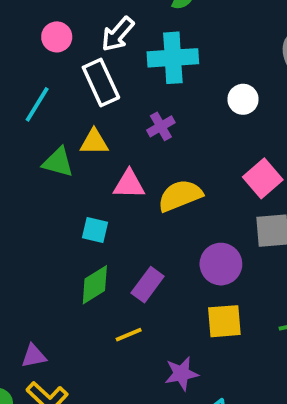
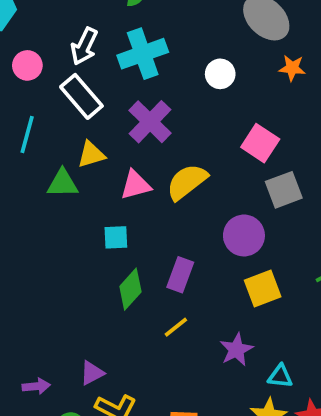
purple cross: (161, 126) -> (150, 122), size x1.6

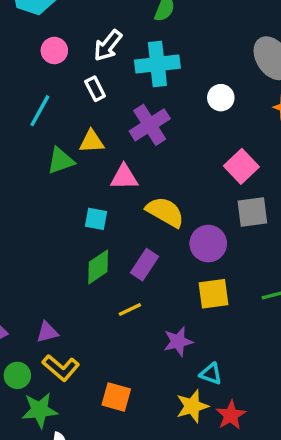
white rectangle: (81, 96) -> (95, 89), size x0.6
yellow semicircle: (187, 182) -> (165, 212), moved, turned 54
green triangle: (62, 183) -> (61, 161), turned -32

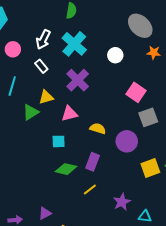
cyan cross: (157, 64) -> (74, 44), turned -30
yellow semicircle: (165, 212) -> (98, 129), size x0.7
green diamond: (98, 267) -> (66, 169), turned 60
yellow square: (214, 294) -> (150, 168), moved

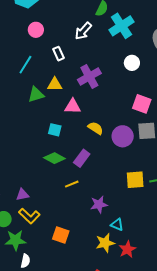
white arrow: (43, 40) -> (83, 31), moved
cyan cross: (74, 44) -> (121, 26), moved
pink square: (136, 92) -> (142, 104), turned -30
purple circle: (127, 141) -> (123, 136), moved

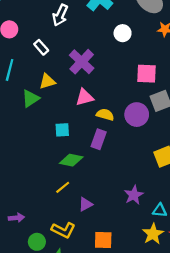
pink triangle: (73, 106) -> (85, 97), moved
purple rectangle: (82, 158) -> (99, 139), moved
yellow line: (72, 184) -> (63, 187), moved
purple triangle: (22, 195) -> (86, 204), moved

